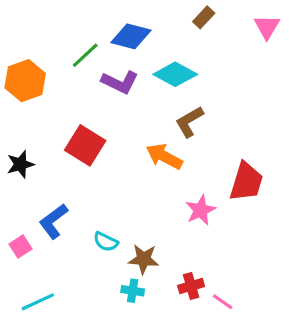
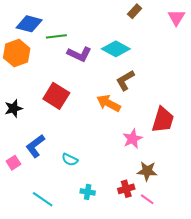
blue diamond: (131, 36) -> (29, 24), moved
green line: (85, 55) -> (56, 36), turned 36
brown star: (144, 259) -> (147, 171), moved
cyan line: (38, 302) -> (43, 199), moved, turned 60

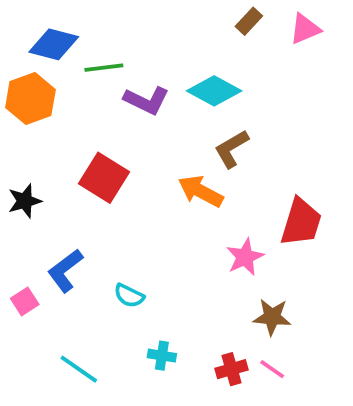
pink triangle: (176, 18) -> (305, 29), moved, turned 36
red cross: (126, 189) -> (231, 369), moved

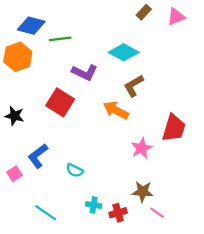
purple L-shape: (146, 100) -> (85, 72), moved
black star: (25, 201) -> (14, 116), turned 30
brown star: (272, 317) -> (143, 192), moved
red cross: (231, 369) -> (118, 213), moved

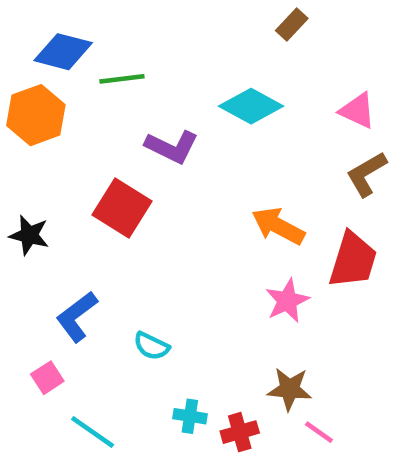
pink triangle: (176, 17) -> (357, 111), moved, turned 48
brown L-shape: (134, 86) -> (366, 174), moved
orange arrow: (116, 110) -> (278, 226), moved
pink square: (14, 174) -> (47, 378), moved

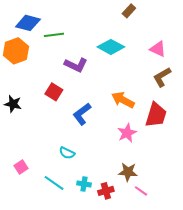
red square: (122, 208) -> (54, 92), size x0.7
blue L-shape: (77, 317) -> (82, 114), moved
cyan line: (93, 432) -> (54, 183), moved

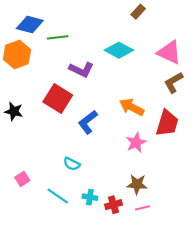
pink triangle: (158, 49) -> (169, 52), size x1.4
red square: (54, 92) -> (58, 98), size x1.5
pink line: (141, 191) -> (142, 208), moved, turned -48

